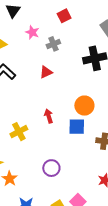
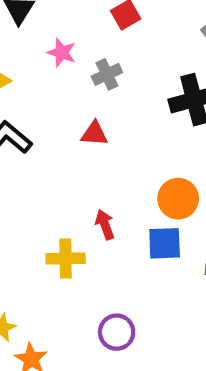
red triangle: (46, 72) -> (94, 134), turned 32
yellow cross: (19, 132) -> (66, 259), moved, turned 30

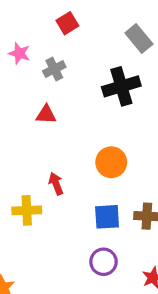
blue square: (165, 243) -> (107, 217), moved
purple circle: (117, 332) -> (103, 262), moved

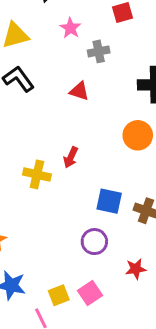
orange circle: (111, 162) -> (138, 135), moved
red arrow: (56, 184) -> (71, 157), turned -150

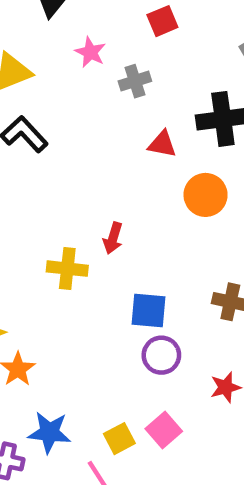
red triangle: (79, 91) -> (162, 144), moved
blue square: (109, 201) -> (148, 310), moved

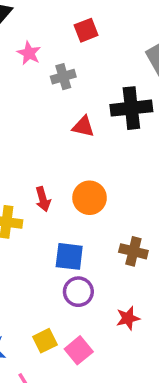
orange circle: (206, 195) -> (90, 198), moved
red arrow: (113, 238) -> (43, 199), turned -35
yellow square: (119, 439) -> (45, 341), moved

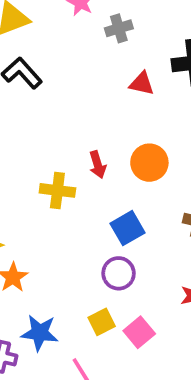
blue square: (69, 256) -> (128, 228), turned -36
purple circle: (78, 292) -> (119, 273), moved

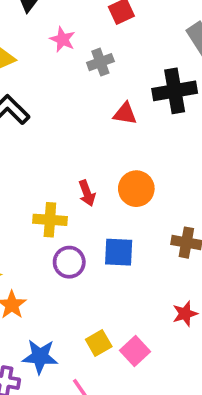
blue square: (128, 228) -> (119, 252), turned 36
purple circle: (119, 273) -> (69, 262), moved

